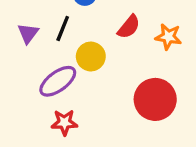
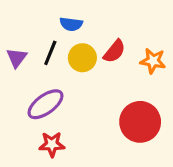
yellow circle: (91, 56) -> (82, 58), moved

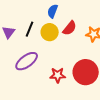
blue semicircle: (71, 24) -> (53, 11), moved, turned 104
red star: (52, 144) -> (58, 75), moved

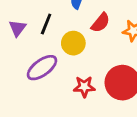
yellow circle: (50, 32) -> (73, 43), moved

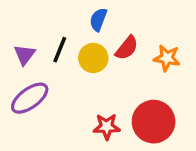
yellow circle: (73, 43) -> (93, 58), moved
purple ellipse: (42, 68) -> (30, 98), moved

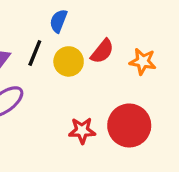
blue semicircle: (98, 19) -> (58, 21), moved

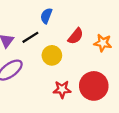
black line: (35, 53) -> (30, 37), turned 36
yellow circle: (69, 61) -> (52, 55), moved

